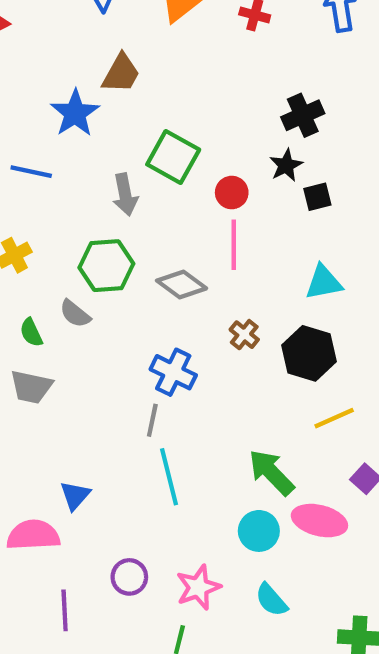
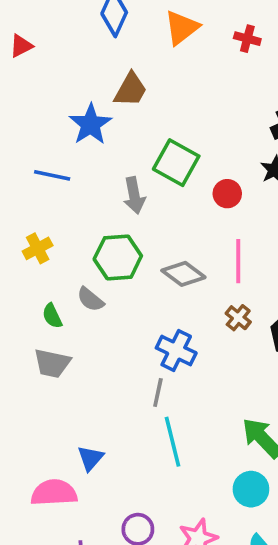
pink line: (234, 245) -> (238, 261), moved

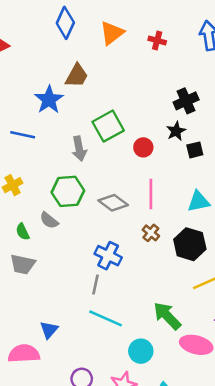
green square: (176, 163) -> (108, 126), turned 32
cyan line: (173, 442) -> (106, 318), turned -52
cyan circle: (251, 489) -> (141, 351), moved

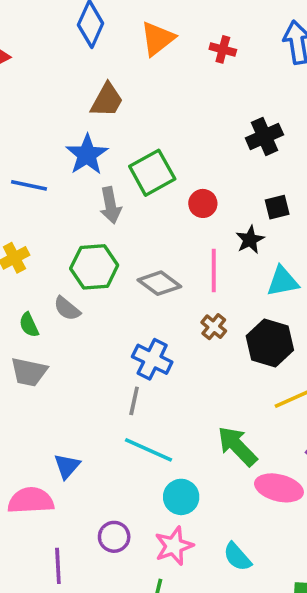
blue star: (49, 100) -> (87, 155), moved
black star: (176, 131) -> (250, 240), moved
cyan circle: (141, 351) -> (181, 497), moved

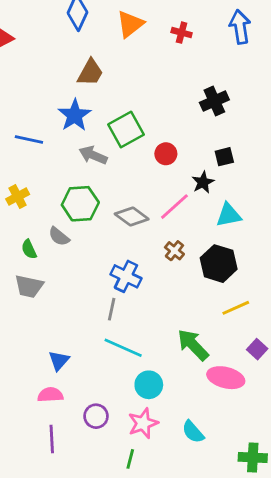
gray arrow: (110, 205) -> (93, 155), turned 124
pink line: (214, 271) -> (174, 207), turned 48
pink semicircle: (31, 501) -> (50, 395), moved, size x0.7

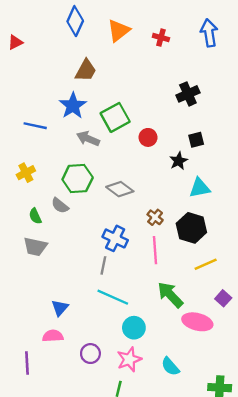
pink line: (174, 207) -> (155, 250), moved, turned -52
purple line: (52, 439) -> (27, 363), moved

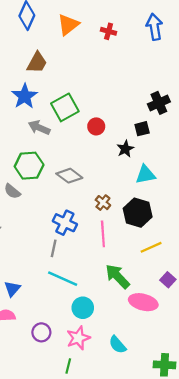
black cross: (188, 94) -> (159, 103), moved

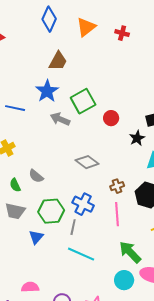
green hexagon: (29, 166) -> (51, 211), moved
brown cross: (103, 203) -> (117, 186), turned 32
blue triangle: (12, 289) -> (36, 237), moved
cyan circle: (83, 308) -> (124, 280), moved

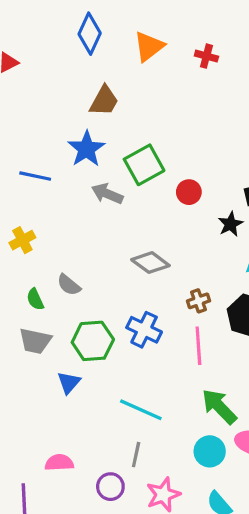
gray line: (73, 227) -> (136, 455), moved

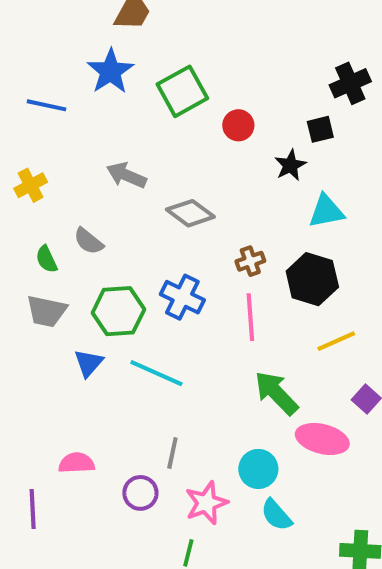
gray arrow: (107, 194) -> (126, 175), moved
cyan line: (141, 410) -> (156, 373), moved
cyan circle: (210, 451) -> (258, 469), moved

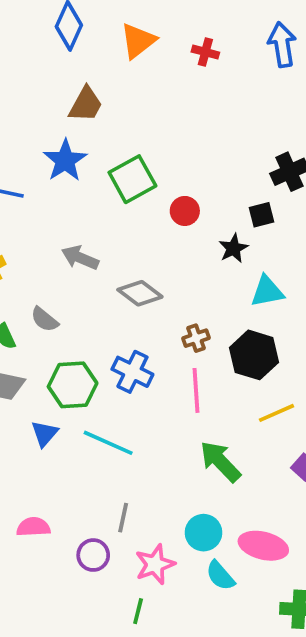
pink ellipse: (322, 439) -> (263, 546), moved

